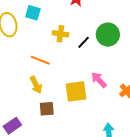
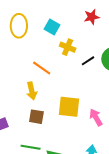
cyan square: (33, 13) -> (52, 27), moved
pink arrow: (99, 80) -> (96, 117), moved

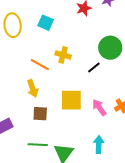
yellow cross: (68, 47) -> (63, 55), moved
black line: (88, 61) -> (94, 67), moved

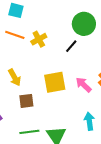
yellow cross: (63, 55) -> (39, 39), turned -35
orange line: (40, 65) -> (15, 35), moved

